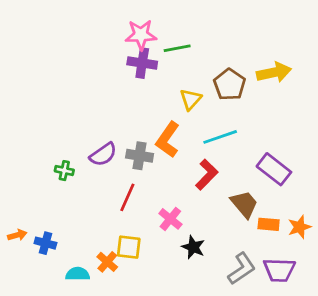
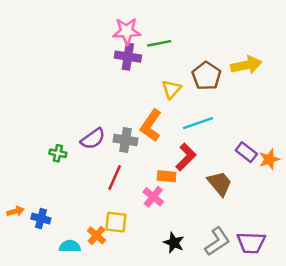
purple rectangle: (274, 169) -> (246, 152), size x0.7
orange rectangle: (269, 224) -> (167, 176), moved
orange star: (299, 227) -> (269, 159), moved
black star: (193, 247) -> (174, 243), moved

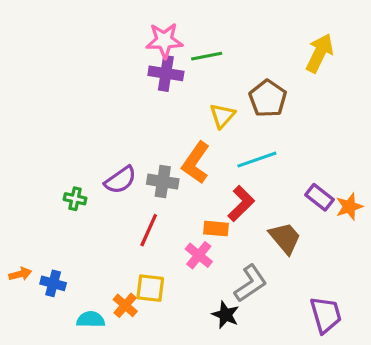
yellow arrow: (246, 65) -> (319, 53), moved, turned -52
gray L-shape: (217, 241) -> (251, 283), moved
purple trapezoid: (251, 243) -> (326, 315), turned -108

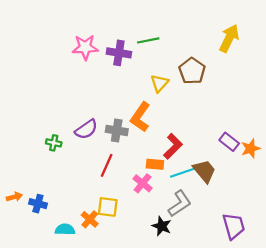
pink star: (164, 41) -> (85, 47), moved
cyan line: (257, 160) -> (184, 172), moved

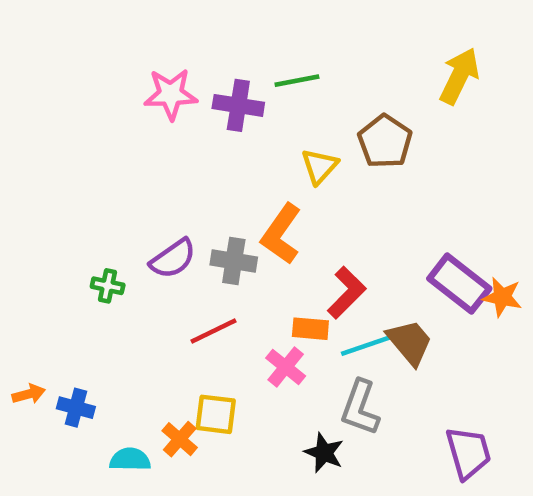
purple rectangle: (229, 142) -> (459, 284), size x1.5
orange star: (251, 148) -> (502, 297), turned 30
red line: (107, 165) -> (214, 331), turned 40
gray L-shape: (180, 204) -> (360, 408), turned 144

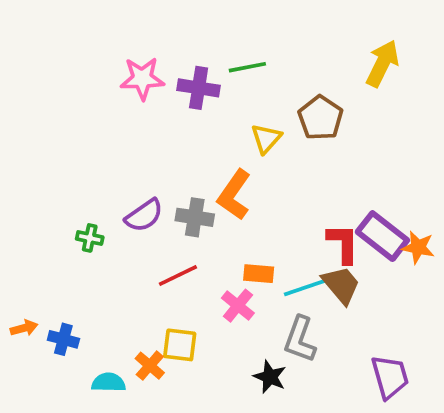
red L-shape: (347, 293) -> (343, 244), moved, turned -45

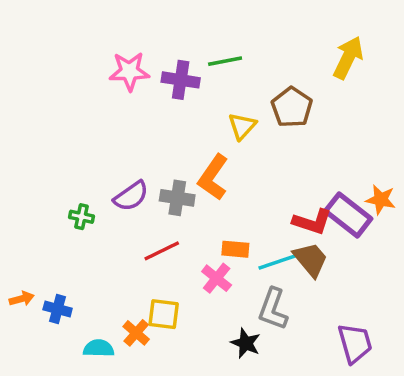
red L-shape: (343, 244) -> (312, 222), turned 108
orange star: (418, 247) -> (381, 200), moved

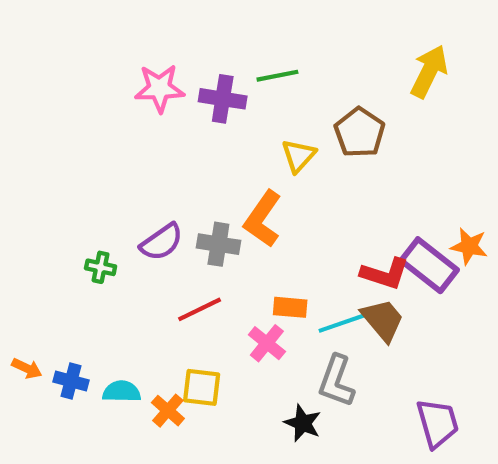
orange arrow: (22, 299) -> (27, 368), turned 40
cyan semicircle: (99, 348) -> (122, 392), moved

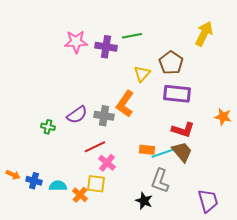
purple rectangle: (429, 265) -> (177, 94), moved, turned -32
orange rectangle: (290, 307) -> (147, 150), moved
pink cross: (267, 343) -> (107, 163), moved

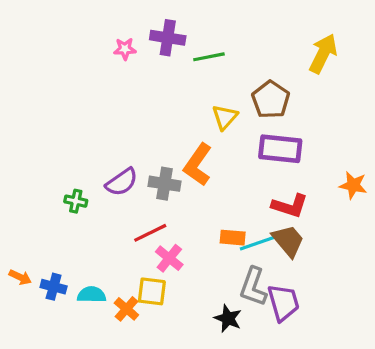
pink star: (76, 42) -> (125, 49), moved, size x0.6
purple cross: (106, 47) -> (168, 38), moved
purple trapezoid: (208, 201) -> (283, 303), moved

